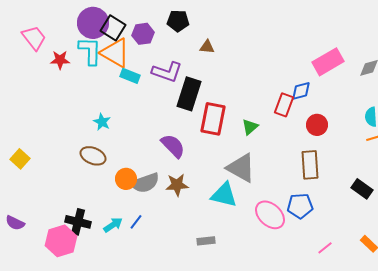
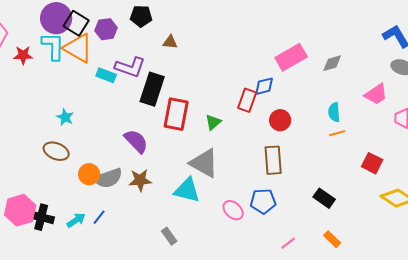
cyan rectangle: (130, 76) -> (106, 75), moved
black rectangle: (362, 189) -> (324, 198), moved
pink ellipse: (270, 215) -> (233, 210), size x0.7
pink hexagon: (61, 241) -> (20, 210), moved
gray rectangle: (206, 241) -> (169, 236), turned 60

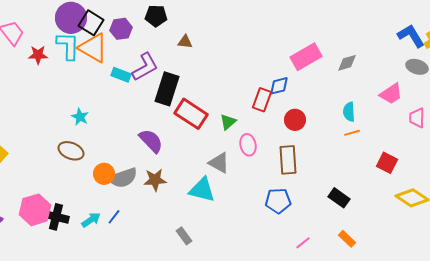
purple L-shape: (130, 67) -> (145, 67), turned -48
red rectangle: (176, 114) -> (191, 114), turned -68
gray triangle: (204, 163) -> (219, 163), size x0.7
pink ellipse: (233, 210) -> (248, 145), moved, turned 35

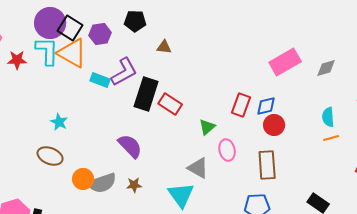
blue diamond: (279, 86) -> (266, 106), moved
red rectangle: (191, 114) -> (170, 104), moved, size x0.7
brown star: (155, 180) -> (134, 185), size x0.7
cyan triangle: (202, 190) -> (181, 195), turned 40

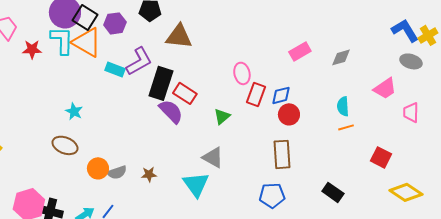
brown triangle: (164, 47) -> (179, 36), size x1.8
pink rectangle: (285, 62) -> (300, 51), size x0.7
purple semicircle: (130, 146) -> (171, 111), moved
pink ellipse: (227, 150) -> (242, 73), moved
gray semicircle: (102, 183) -> (117, 172), size x0.7

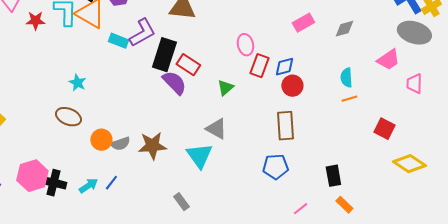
gray ellipse: (411, 61) -> (414, 33), size x1.5
brown star: (149, 174) -> (152, 146), size x1.8
black rectangle: (333, 192) -> (333, 176), moved, turned 45

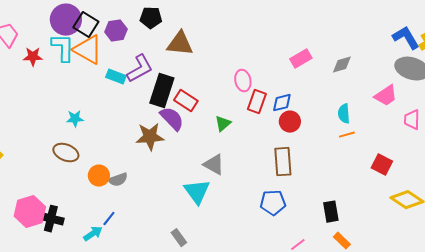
cyan star: (77, 83) -> (75, 119), turned -30
brown star: (152, 146) -> (150, 137), moved
cyan arrow: (88, 186) -> (93, 234), moved

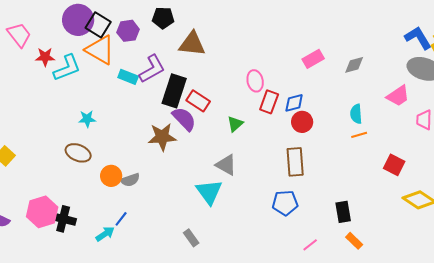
cyan L-shape: (63, 48) -> (67, 68), moved, turned 68

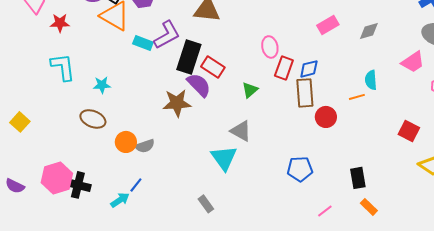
cyan L-shape: (67, 68) -> (63, 67), moved, turned -76
red circle: (302, 122) -> (326, 117), moved
orange line: (359, 135) -> (357, 97), moved
brown rectangle: (295, 162) -> (305, 93), moved

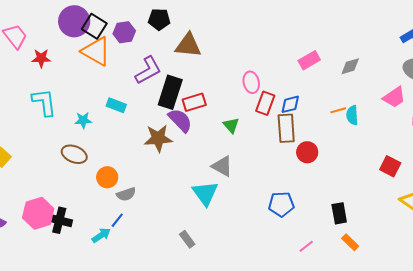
cyan rectangle: (143, 43) -> (116, 105), moved
red rectangle: (213, 67) -> (194, 102), turned -50
green triangle: (250, 90) -> (231, 125), turned -30
orange line: (357, 97) -> (338, 110), moved
gray semicircle: (145, 146) -> (126, 194), moved

